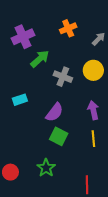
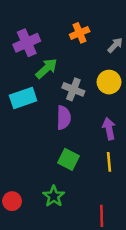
cyan rectangle: (20, 100) -> (23, 98), moved, size x1.5
purple semicircle: (54, 112) -> (64, 118), moved, turned -36

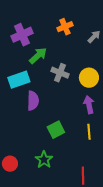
yellow circle: (109, 82) -> (89, 78), moved
purple semicircle: (64, 118) -> (33, 101), moved
green square: (68, 159) -> (56, 130), turned 36

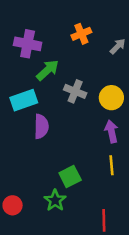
purple cross: (22, 35) -> (28, 44), turned 35
green square: (56, 130) -> (70, 177), moved

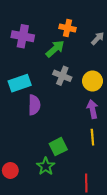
orange cross: (81, 34) -> (68, 28), turned 35
green arrow: (48, 70) -> (55, 49), moved

